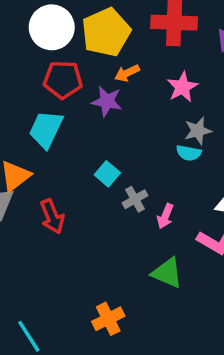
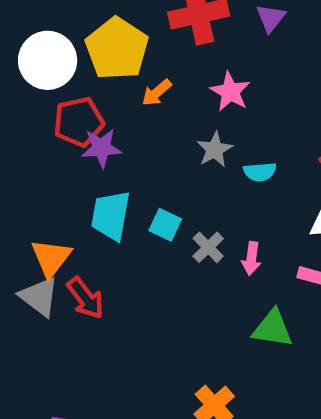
purple star: (107, 101) -> (102, 148), moved
cyan trapezoid: (46, 129) -> (111, 215), moved
gray star: (198, 131) -> (215, 150), moved
red arrow: (52, 217) -> (85, 298), moved

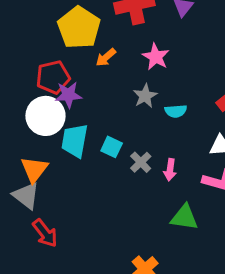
white circle: (48, 60) -> (45, 116), moved
red arrow: (85, 298) -> (45, 233), moved

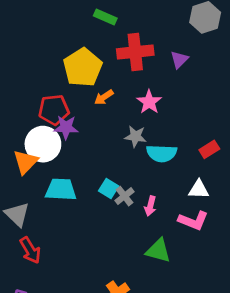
gray star: (145, 96) -> (135, 136), turned 30
cyan semicircle: (176, 111) -> (162, 153), size x1.5
cyan trapezoid: (75, 141) -> (61, 190), moved, turned 76
cyan square: (112, 147) -> (109, 188), moved
orange triangle: (34, 169) -> (26, 162), moved

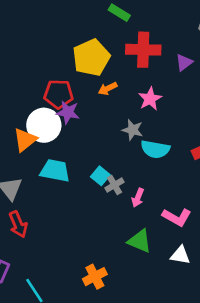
white triangle: (199, 189) -> (180, 255), moved

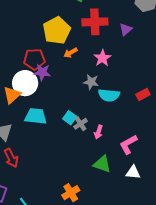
pink L-shape: (177, 217) -> (128, 144), turned 125

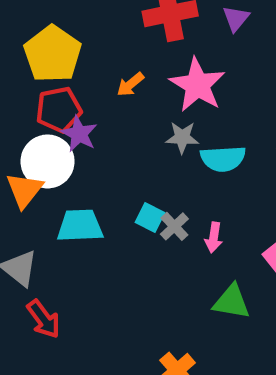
yellow pentagon: (57, 30) -> (53, 54), moved
pink star: (102, 58) -> (197, 85), size x1.5
purple star: (42, 72) -> (79, 134), turned 30

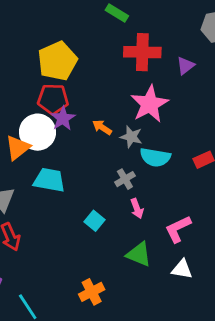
orange arrow: (130, 84) -> (102, 127), moved, turned 60
cyan square: (150, 218) -> (95, 221), moved
gray cross: (174, 226) -> (125, 179), moved
pink arrow: (214, 237) -> (137, 209), turned -42

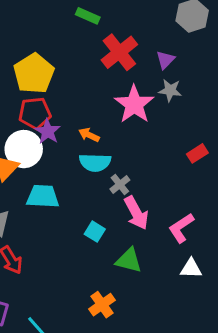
red cross: (142, 52) -> (119, 52), turned -32
gray star: (131, 137) -> (170, 90), moved
cyan semicircle: (155, 157) -> (95, 162), moved
pink arrow: (137, 209) -> (136, 213), size x1.6
green triangle: (139, 254) -> (129, 260), moved

